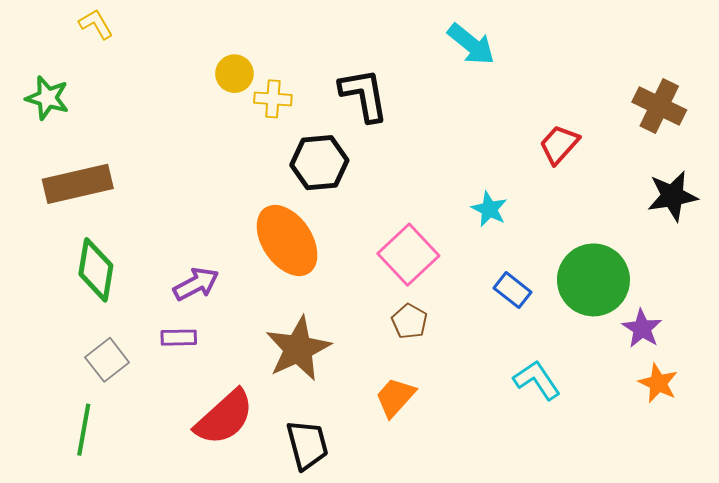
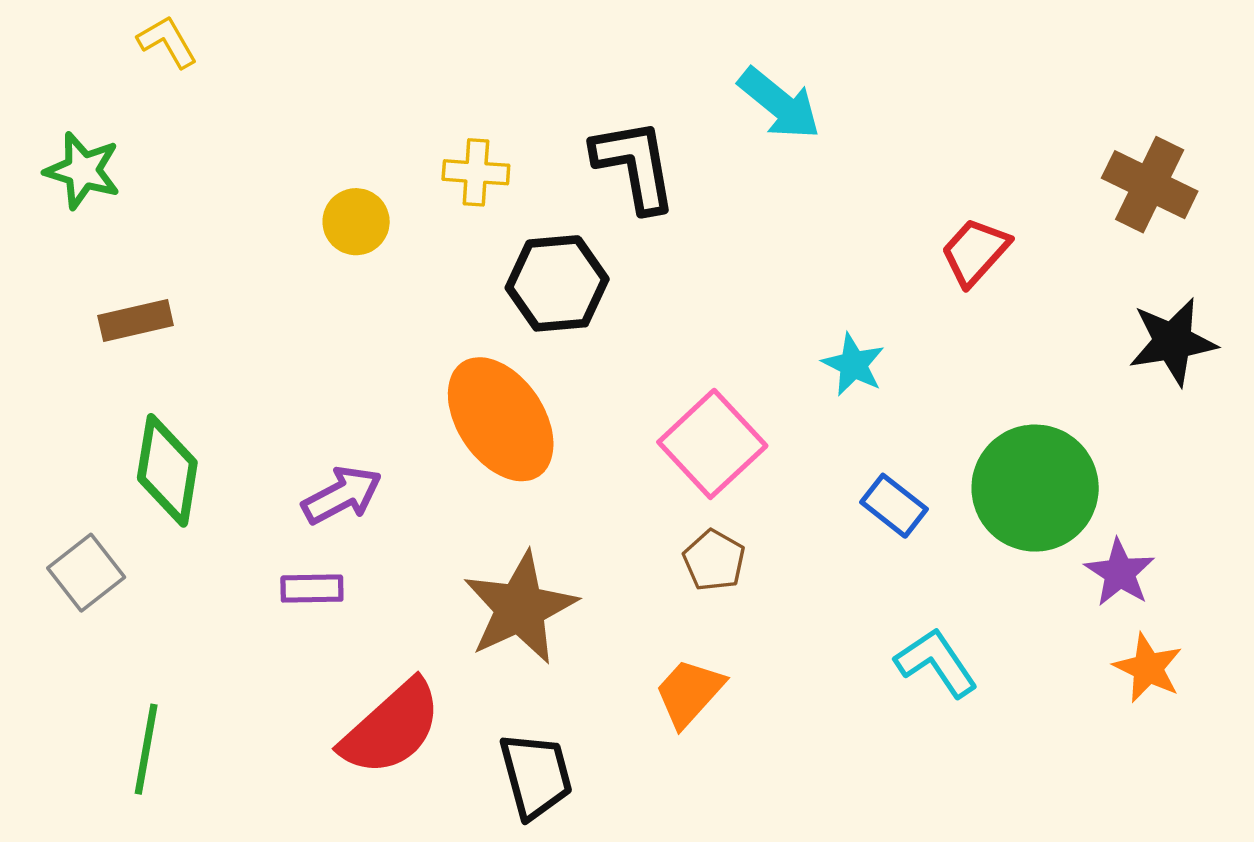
cyan arrow: (471, 44) -> (779, 104), moved
yellow circle: (234, 74) -> (356, 222), moved
brown rectangle: (78, 184) -> (136, 320), size x0.6
gray square: (107, 360) -> (86, 573), moved

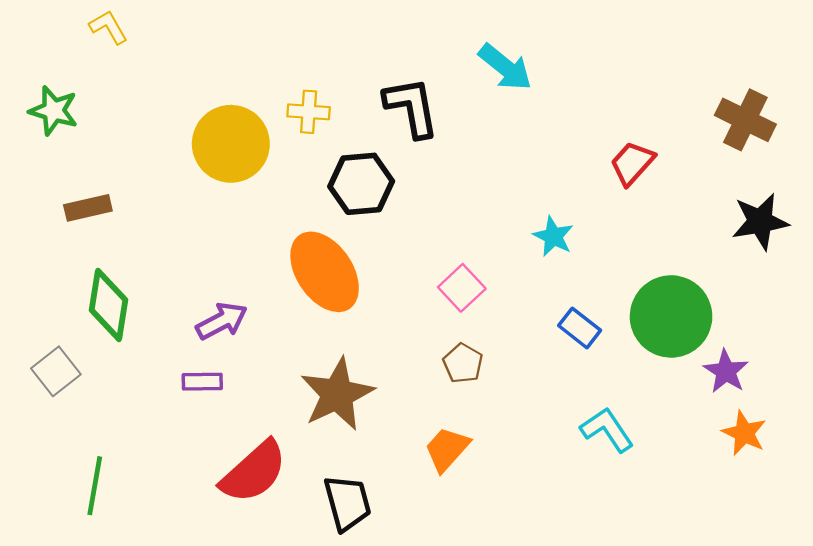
yellow circle: (356, 222) -> (231, 144), size x1.8
pink square: (712, 444) -> (462, 288), size x0.7

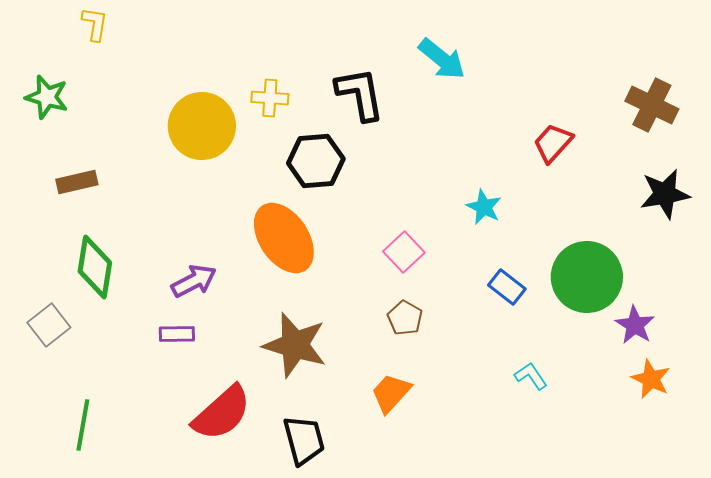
yellow L-shape: (108, 27) -> (95, 24), turned 39
brown star: (337, 394) -> (295, 345), turned -30
cyan L-shape: (607, 430) -> (531, 376), size x0.7

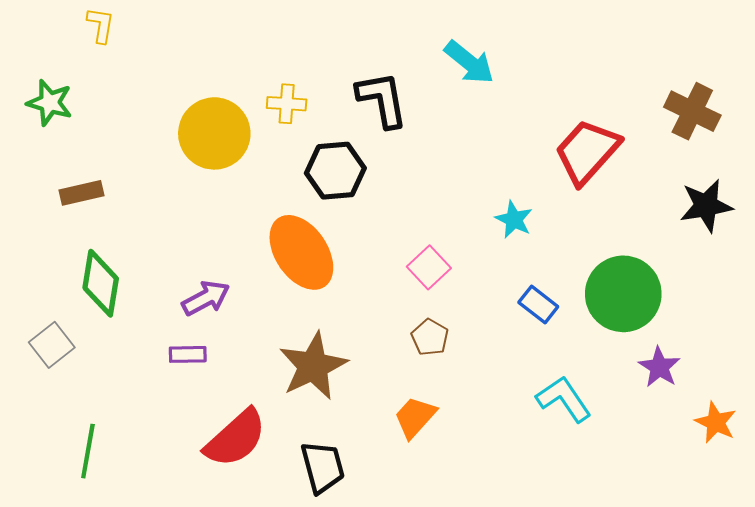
red trapezoid: (553, 143) -> (587, 152), size x1.6
purple star: (635, 325) -> (659, 367), moved
brown star: (295, 345) -> (313, 366), turned 30
cyan L-shape: (531, 376) -> (564, 399), size x1.6
orange star: (651, 379) -> (716, 422), moved

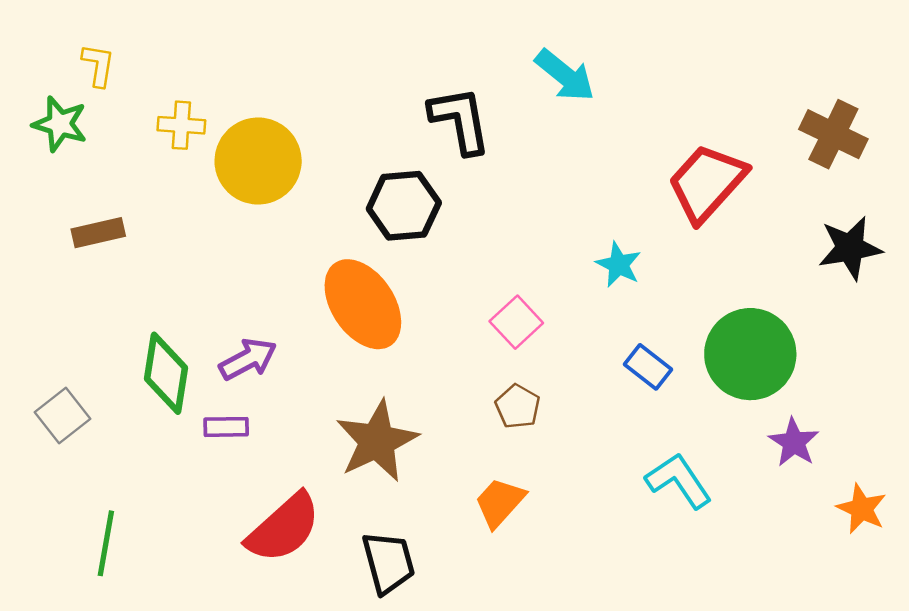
yellow L-shape: (101, 25) -> (98, 65), moved
yellow cross: (287, 104) -> (181, 125), moved
green diamond: (101, 283) -> (166, 373), moved

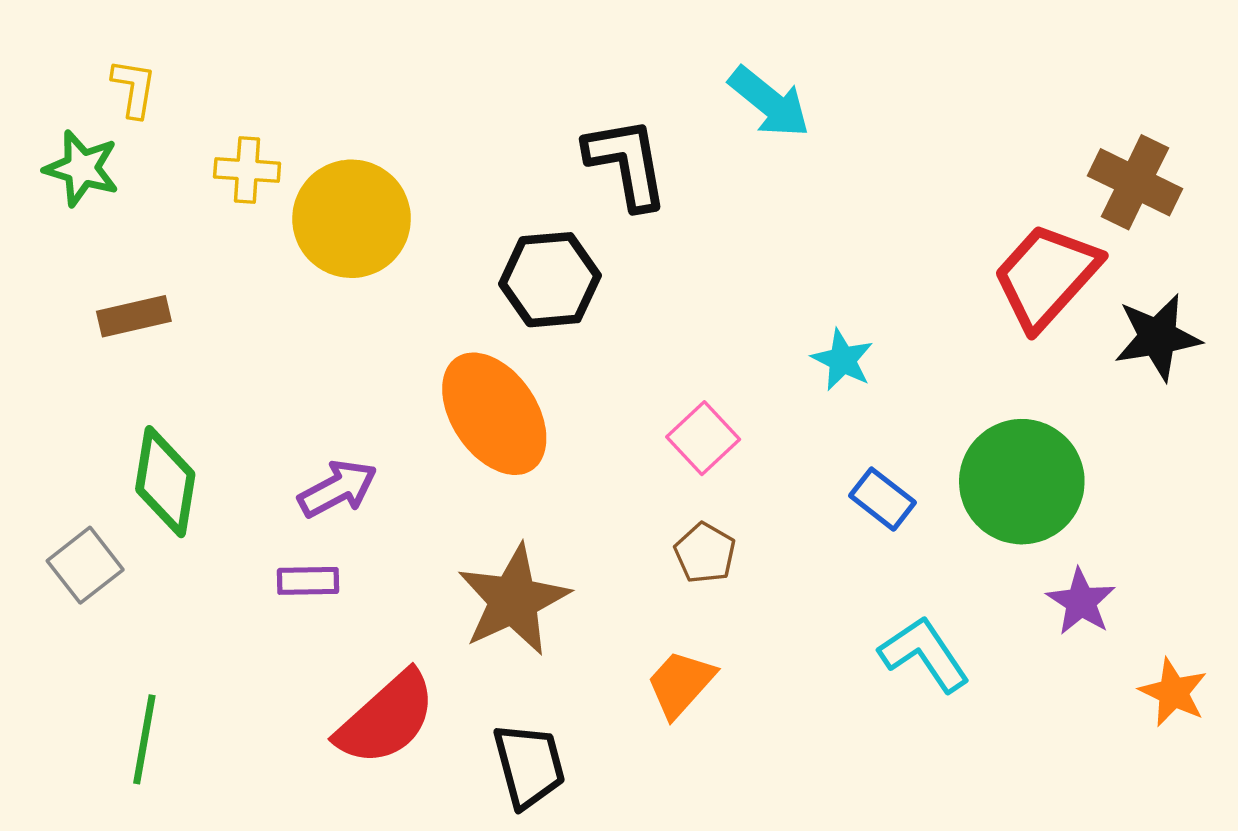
red trapezoid: (707, 183) -> (1046, 276), moved
green diamond: (166, 373) -> (165, 482), moved

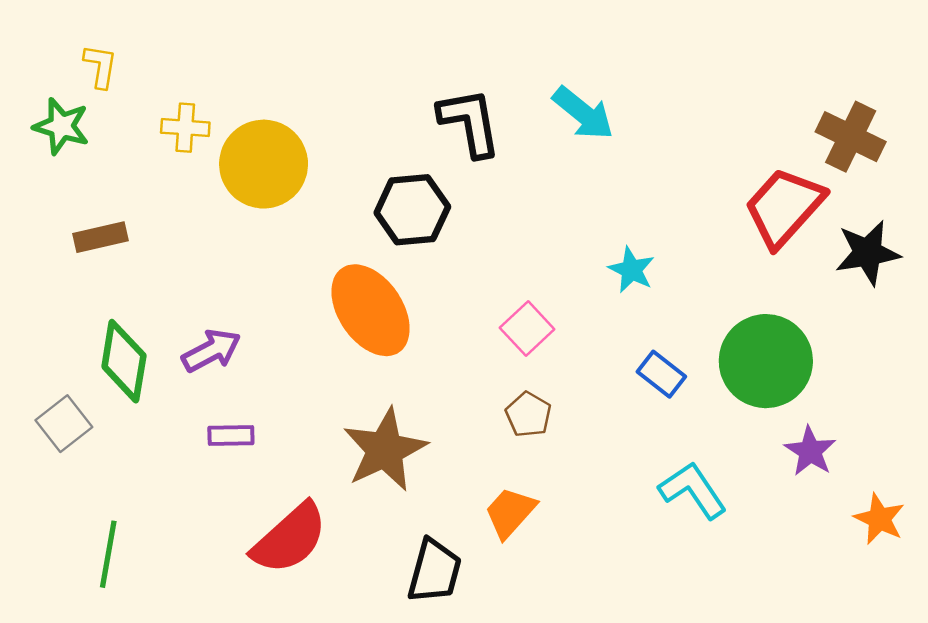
cyan arrow: (769, 102) -> (583, 113), moved
purple arrow: (338, 489) -> (211, 351), moved
black trapezoid: (529, 765) -> (434, 571), moved, turned 30

